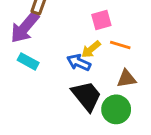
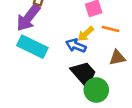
cyan rectangle: (28, 61) -> (32, 47), size x1.6
green circle: (116, 109) -> (96, 90), moved

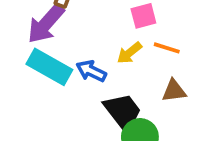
blue arrow: (76, 46) -> (91, 71), moved

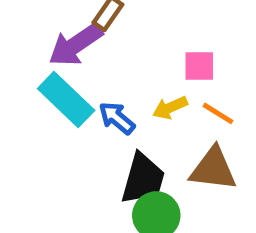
brown triangle: (174, 91) -> (213, 169), size x1.5
black trapezoid: (123, 112) -> (143, 179), turned 39

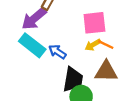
pink square: (199, 66) -> (94, 23), size x1.5
yellow arrow: (170, 108) -> (93, 45), moved

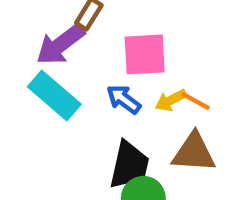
pink square: (94, 23) -> (145, 54), moved
blue arrow: (57, 52) -> (124, 99), moved

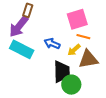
pink square: (145, 54) -> (77, 19), moved
yellow arrow: (171, 100) -> (74, 50), moved

